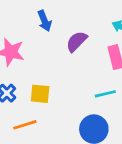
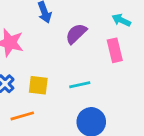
cyan line: (105, 94) -> (80, 85), moved

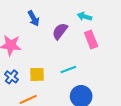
cyan arrow: (121, 20) -> (85, 16), moved

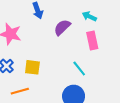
cyan line: (68, 69) -> (79, 69), moved, turned 63

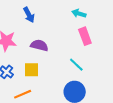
purple semicircle: (62, 27) -> (39, 45), moved, turned 66

